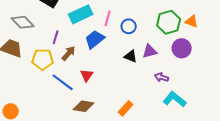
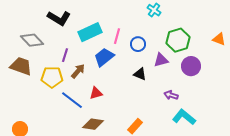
orange triangle: (192, 21) -> (219, 39), moved
purple triangle: (150, 51) -> (161, 60), moved
red triangle: (87, 75) -> (96, 93), turned 40

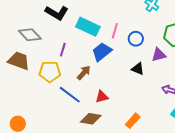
cyan rectangle: (90, 32) -> (88, 27), turned 50
brown arrow: (78, 71) -> (84, 73), moved
red triangle: (96, 93) -> (102, 97), moved

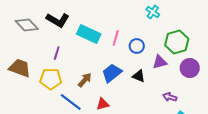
gray diamond: (30, 35) -> (27, 25), moved
purple line: (63, 50) -> (57, 53), moved
blue trapezoid: (102, 52) -> (112, 73), moved

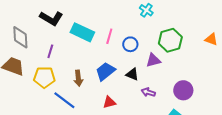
gray diamond: (27, 25) -> (20, 37), moved, turned 40
purple circle: (190, 68) -> (183, 90), moved
brown arrow: (85, 80) -> (78, 78), turned 133
purple arrow: (170, 97) -> (148, 92), moved
red triangle: (103, 104) -> (109, 102), moved

